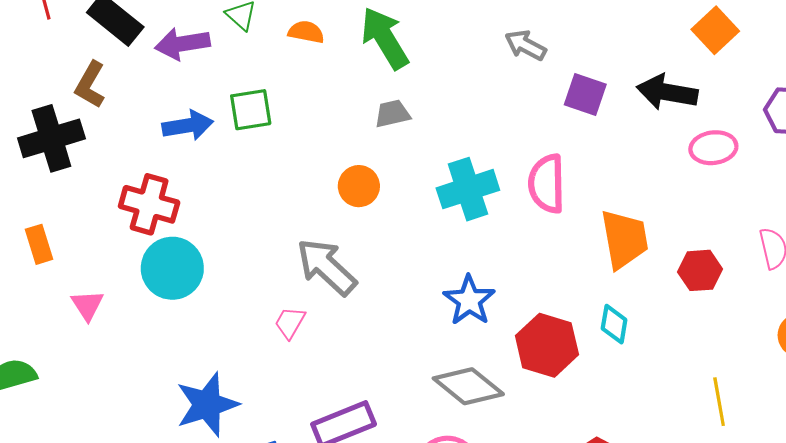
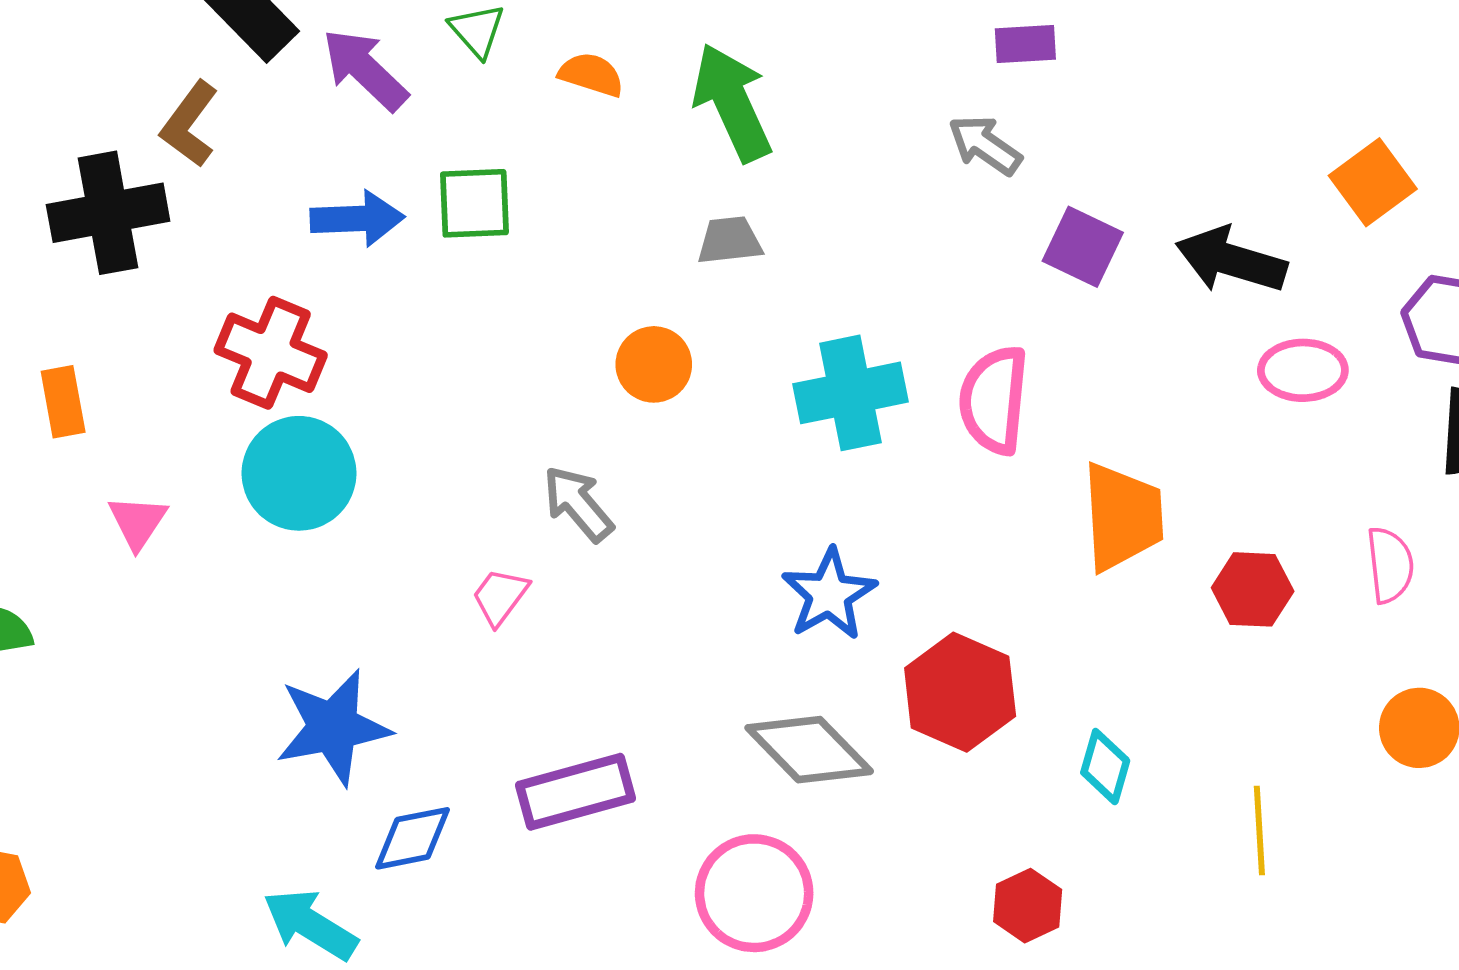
orange square: (715, 30) -> (1373, 182), moved
purple arrow: (182, 44) -> (365, 70), turned 46
gray arrow: (326, 267) -> (578, 504), size x0.7
cyan diamond: (614, 324) -> (1105, 767), moved

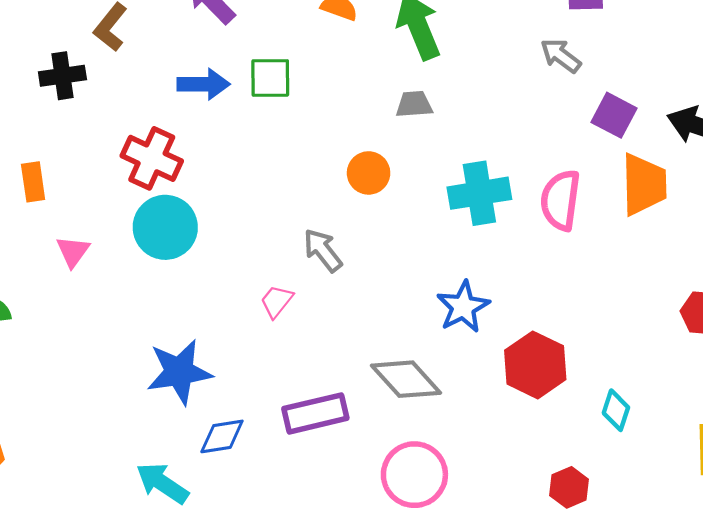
black cross: (108, 213) -> (62, 76), size x0.7
orange trapezoid: (1123, 517) -> (644, 184), moved
gray diamond: (809, 750) -> (406, 379), moved

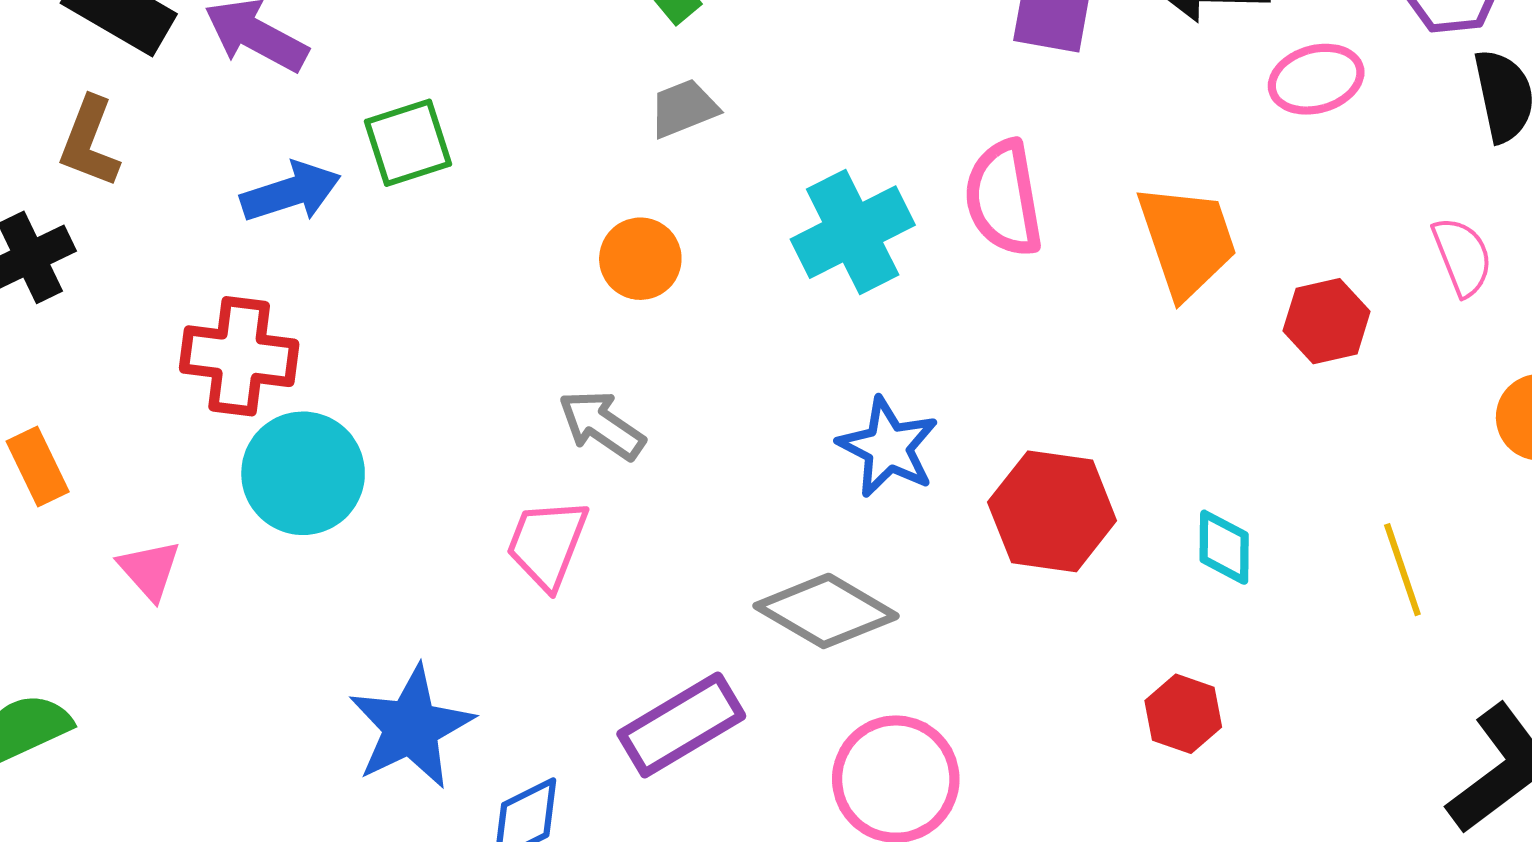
orange trapezoid: (644, 184) -> (1187, 241), moved
pink trapezoid: (277, 301) -> (547, 544), size x1.4

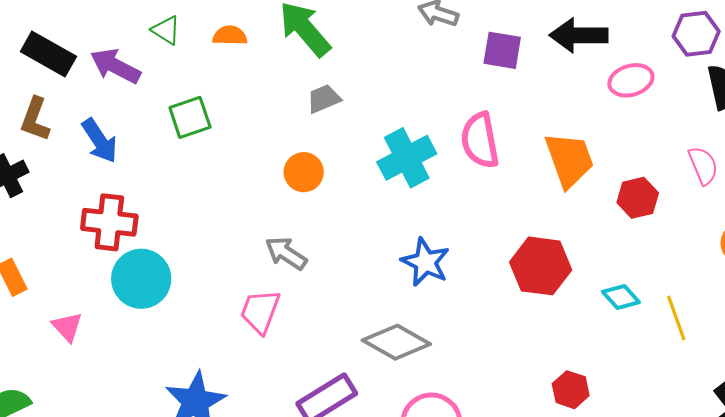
blue arrow: (291, 192) -> (100, 141), moved, turned 75
red hexagon: (1052, 511) -> (541, 266), moved
cyan diamond: (1224, 547) -> (621, 297), moved, turned -42

